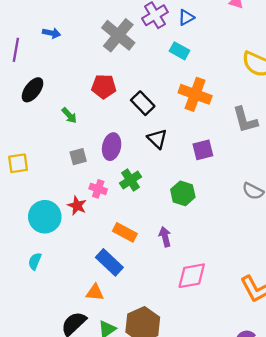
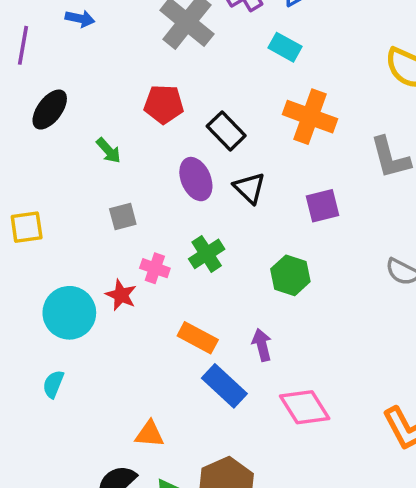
purple ellipse: (112, 147) -> (196, 179), moved, turned -35
blue rectangle: (109, 262) -> (224, 386), moved
pink diamond: (192, 276) -> (305, 407), turned 68

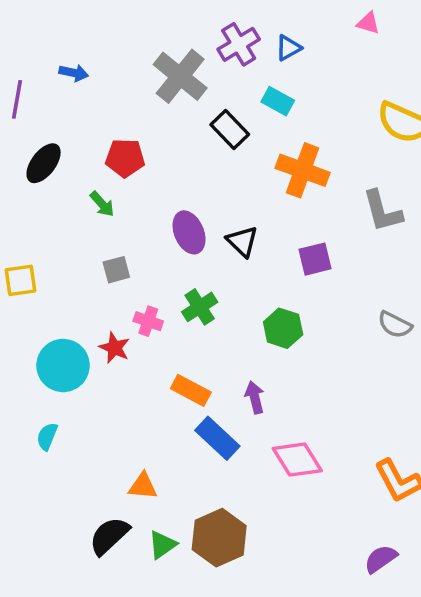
red pentagon: (164, 104) -> (125, 158), moved
black rectangle: (226, 131) -> (230, 130), moved

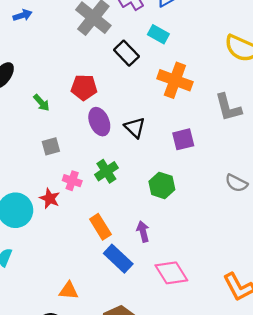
blue arrow: (74, 73) -> (23, 15), turned -30
red pentagon: (125, 158) -> (84, 87), moved
orange rectangle: (191, 390) -> (100, 227), turned 30

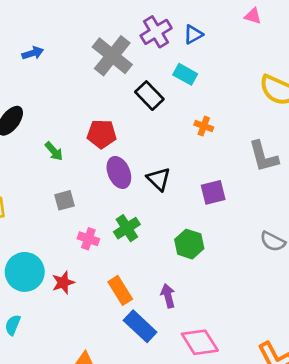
orange cross: (175, 80) -> (204, 126), size x0.5
red star: (50, 198) -> (63, 283), moved, turned 30

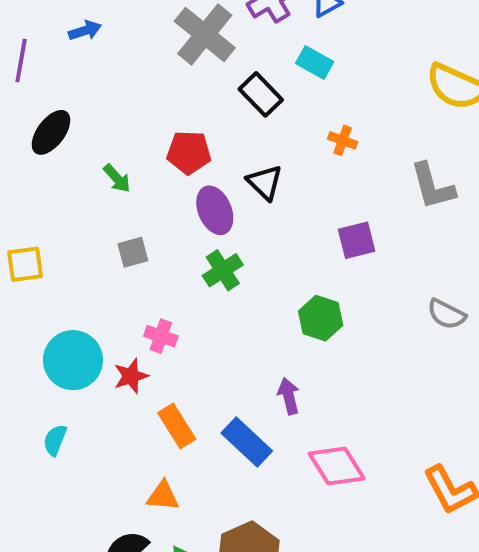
black triangle: (159, 179) -> (265, 182), moved
green cross: (127, 228) -> (223, 270), moved
pink cross: (88, 239) -> (161, 336), moved
orange rectangle: (120, 290) -> (177, 426), moved

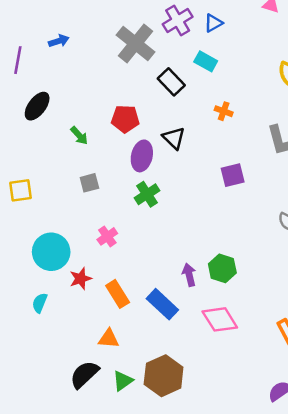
purple ellipse: (215, 210) -> (142, 156), turned 36
green hexagon: (321, 318) -> (222, 268), moved
pink cross: (161, 336) -> (107, 236), turned 36
red star: (131, 376) -> (81, 279), moved

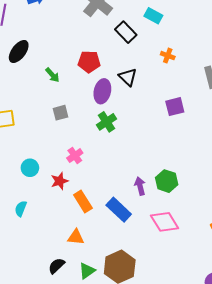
cyan circle: (51, 252) -> (30, 168), size x0.6
red star: (81, 279) -> (60, 181), moved
black semicircle: (84, 374) -> (56, 266), size x0.7

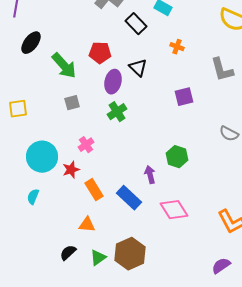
green arrow: (52, 75) -> (64, 66), size x1.8
cyan circle: (30, 168) -> (42, 157), size x1.8
green hexagon: (167, 181) -> (177, 157), moved

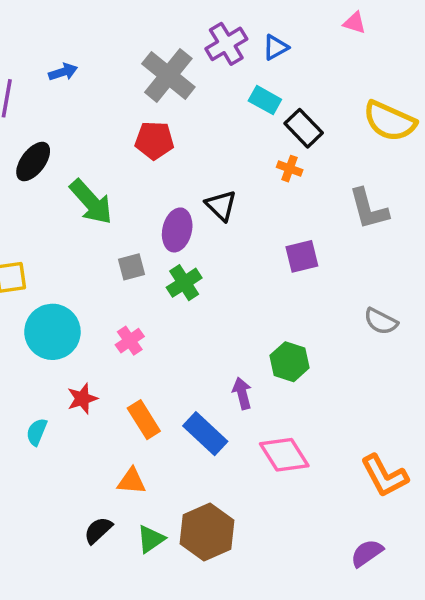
black rectangle: (136, 24) -> (304, 128), moved
red pentagon: (100, 53) -> (154, 140), moved
gray square: (72, 103) -> (131, 267), moved
cyan circle: (42, 157) -> (52, 332), moved
red star: (71, 170) -> (82, 399), moved

